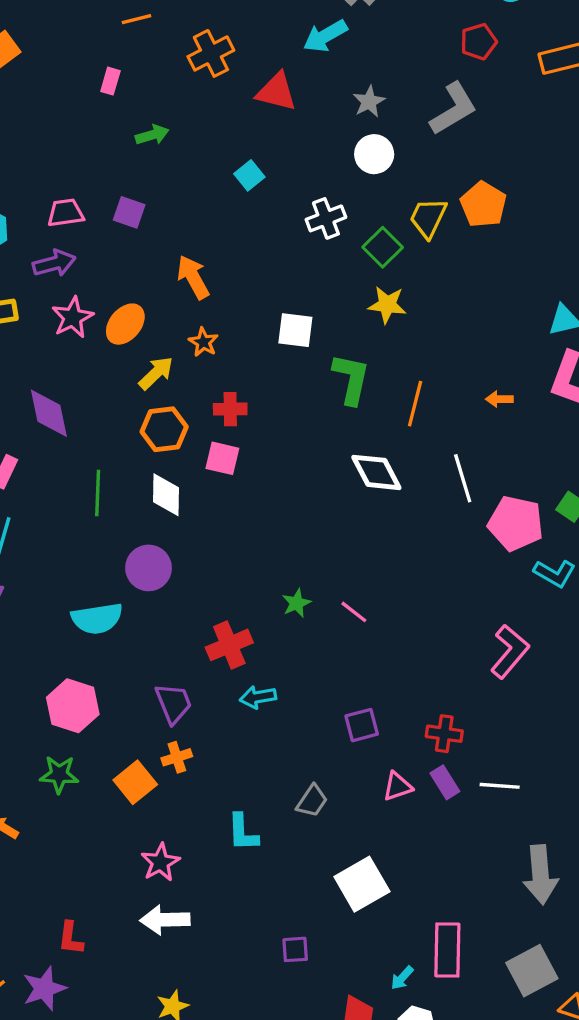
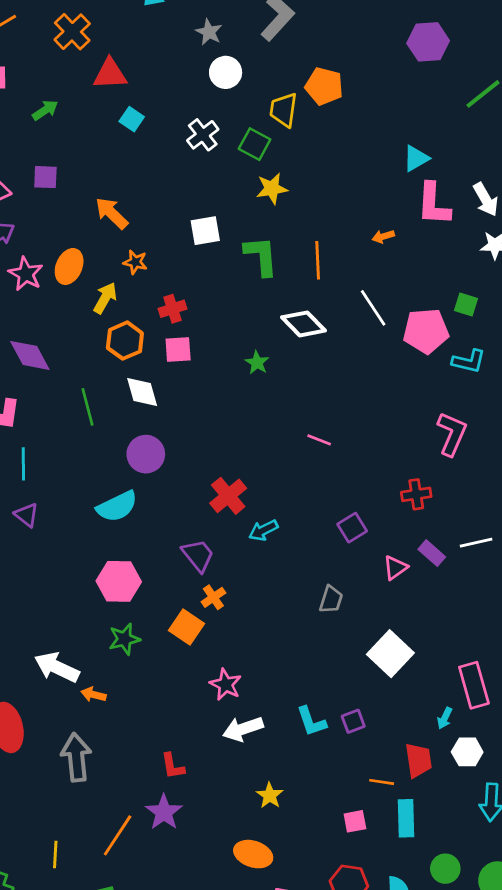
red triangle: (276, 92) -> (110, 74), moved
green star: (296, 603) -> (257, 363), moved
red cross: (444, 734) -> (416, 494), moved
cyan L-shape: (243, 832) -> (311, 721), moved

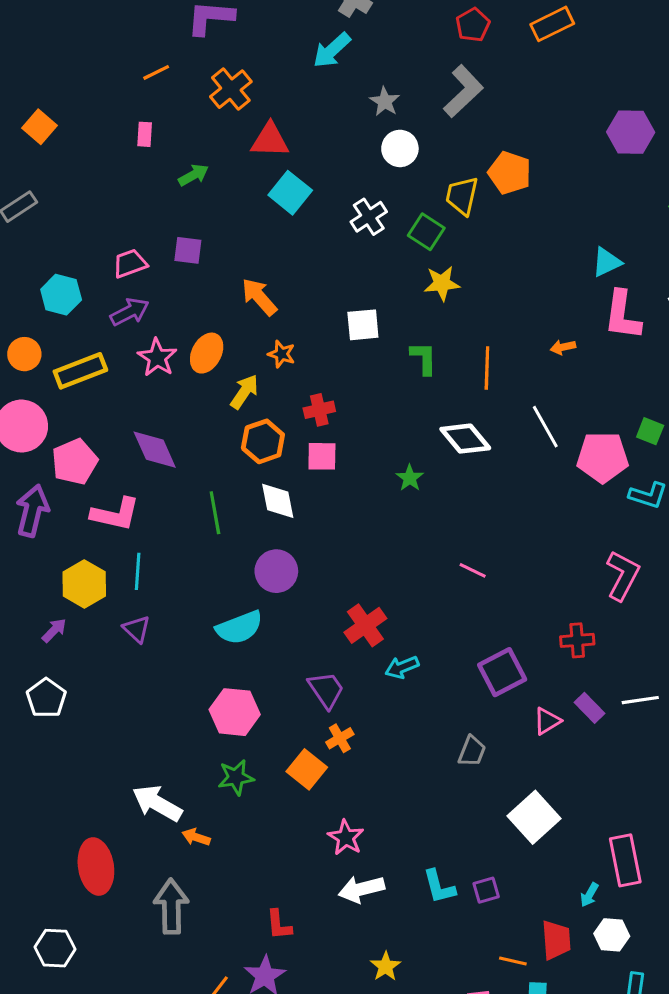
cyan square: (132, 119) -> (290, 193), size x1.5
green L-shape: (261, 256) -> (424, 358), size x0.7
purple square: (352, 528) -> (502, 672), size x1.4

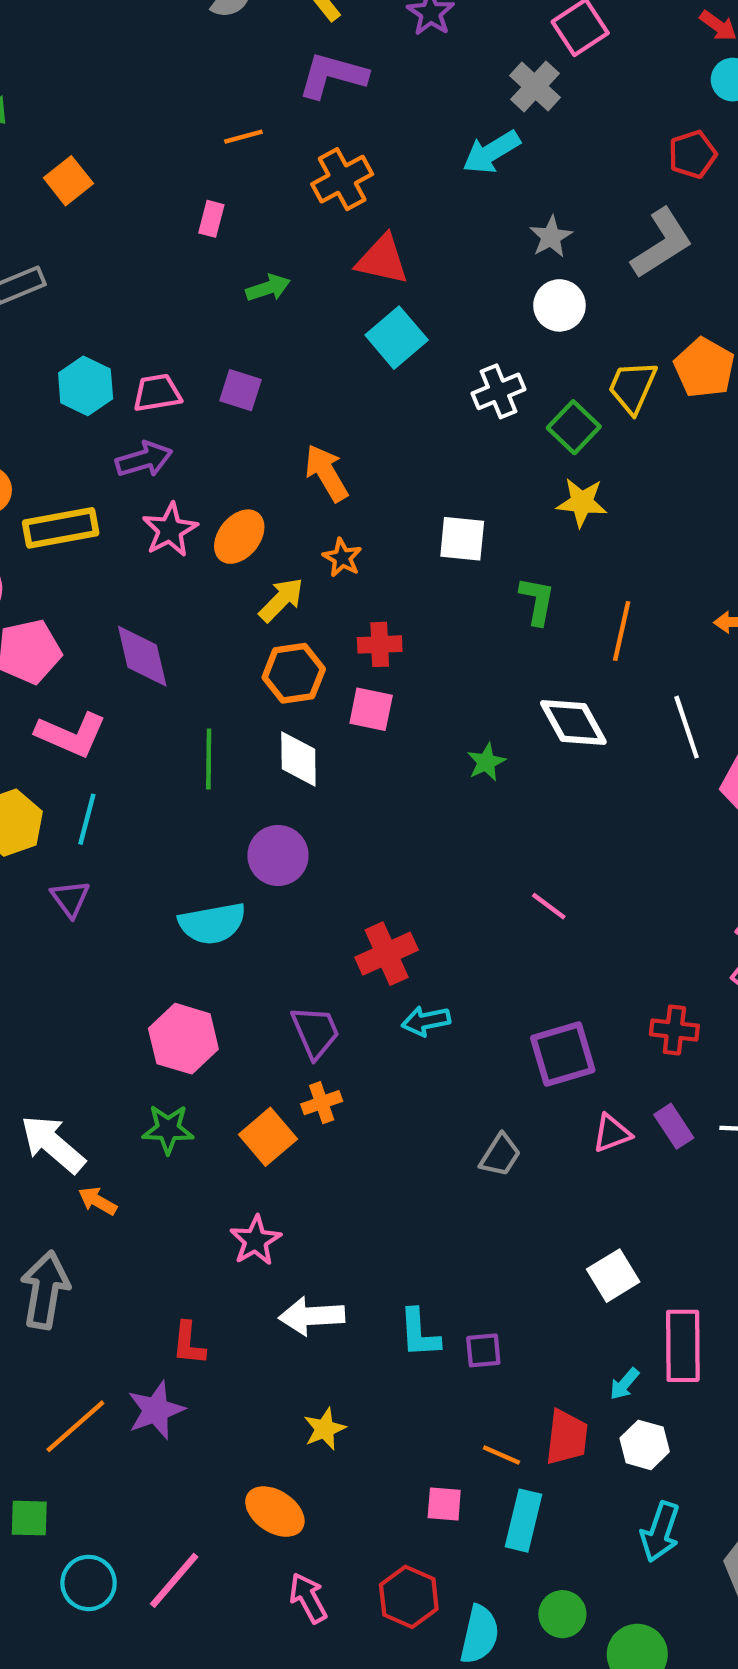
cyan hexagon: (61, 295) -> (86, 386), moved
white square: (534, 817) -> (613, 1276), moved, size x0.7
pink star: (346, 838) -> (256, 1241), moved

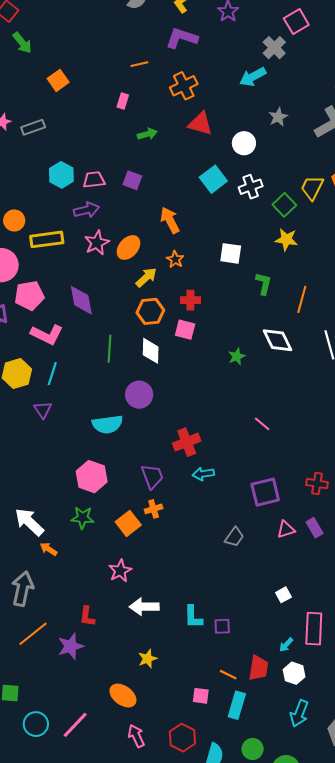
white circle: (559, 305) -> (244, 143), moved
cyan square: (397, 338) -> (213, 179), moved
white square: (613, 1276) -> (283, 595), size x0.7
orange line: (75, 1426) -> (33, 634), moved

